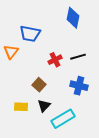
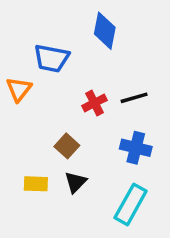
blue diamond: (73, 18) -> (105, 31), moved
cyan rectangle: (63, 119) -> (131, 204), moved, turned -30

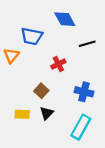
blue diamond: (105, 31) -> (65, 19), turned -40
black line: (134, 98) -> (87, 44), moved

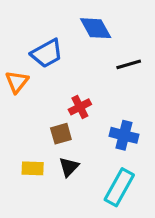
blue trapezoid: (32, 36) -> (47, 53), turned -40
red cross: (58, 64) -> (80, 107), moved
brown square: (41, 91) -> (61, 134), turned 32

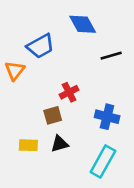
black triangle: (69, 167) -> (60, 144), turned 30

